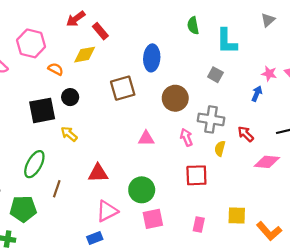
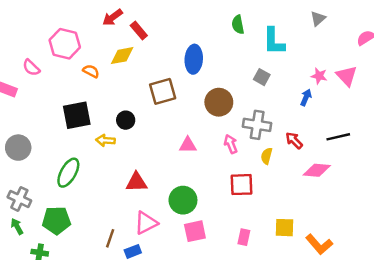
black circle: (70, 97) -> (126, 120), moved
yellow arrow: (69, 134) -> (105, 140), turned -36
brown line: (57, 189) -> (110, 238), moved

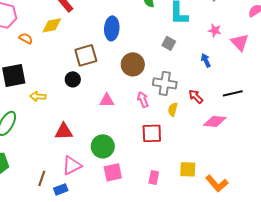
pink star: (319, 76) -> (215, 30), moved
blue arrow: (306, 97) -> (206, 60), turned -48
black circle: (126, 120) -> (73, 79), moved

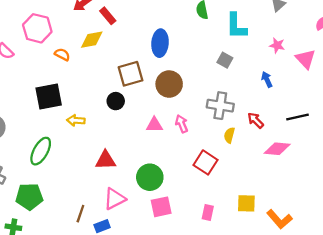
brown circle: (133, 64) -> (169, 84), moved
pink arrow: (143, 99) -> (182, 124), moved
red square: (152, 133) -> (205, 162), turned 35

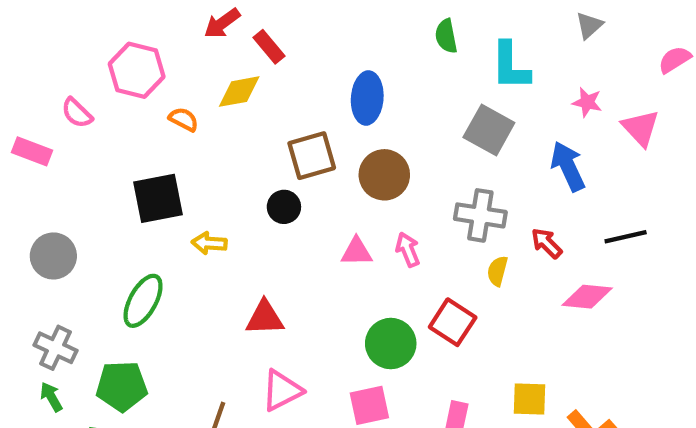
gray square: (225, 60) -> (489, 130), size x1.6
blue arrow: (267, 79) -> (568, 166), size x1.6
green circle: (150, 177) -> (391, 344), moved

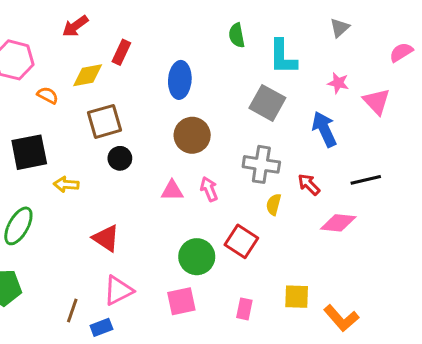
red rectangle: (269, 47) -> (121, 52), moved, turned 65
brown square: (312, 156) -> (105, 121), moved
red triangle: (265, 318) -> (106, 238), turned 36

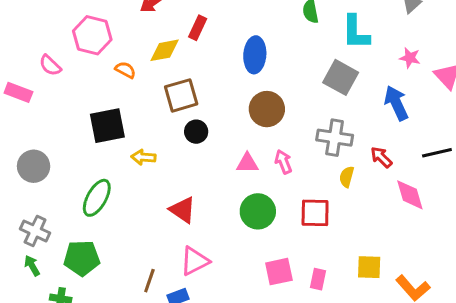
pink diamond: (338, 223) -> (410, 195), turned 68
red square: (241, 241) -> (315, 213), turned -32
green circle: (197, 257) -> (258, 211), moved
pink square: (181, 301) -> (279, 272), moved

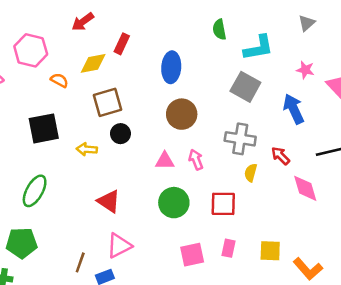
cyan L-shape: (356, 32) -> (258, 48), turned -100
yellow arrow: (143, 157) -> (87, 149), moved
pink rectangle: (318, 279) -> (228, 248), moved

